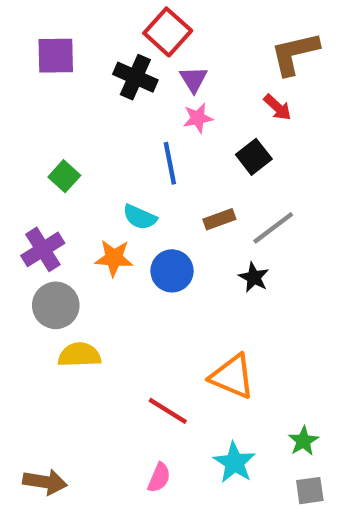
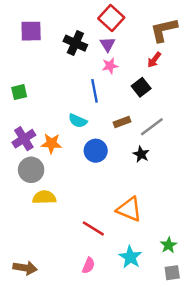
red square: (168, 32) -> (111, 18), moved
red arrow: (277, 107) -> (154, 60), turned 84
green square: (64, 176) -> (19, 92), moved, turned 35
orange star: (114, 258) -> (51, 144), moved

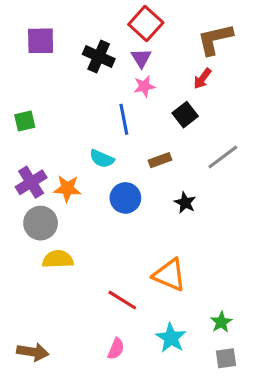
gray line: (152, 127) -> (223, 157), moved

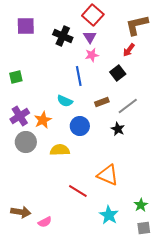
gray line: (223, 157) -> (128, 106), moved
orange star: (67, 188) -> (43, 120), turned -30
yellow semicircle: (58, 259) -> (60, 150), moved
pink semicircle: (116, 349) -> (45, 222), moved, turned 40
brown arrow: (33, 352) -> (21, 212), moved

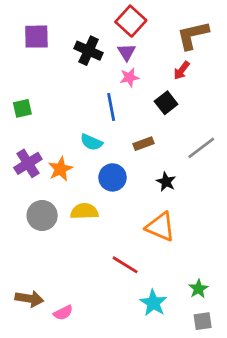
gray line: (128, 106) -> (201, 148), moved
gray circle: (26, 142) -> (42, 215), moved
orange triangle: (108, 175) -> (160, 227), moved
red line: (78, 191) -> (125, 265), moved

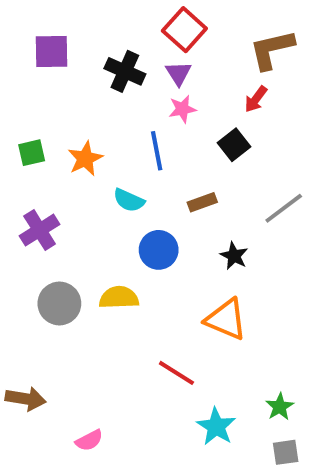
orange star: (60, 169) -> (85, 159), moved
brown arrow: (29, 299) -> (26, 399), moved

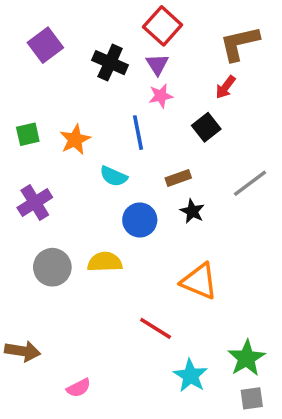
purple square: (51, 51) -> (45, 45), turned -36
black star: (234, 256) -> (192, 211), moved
green star: (280, 407) -> (246, 358), size x1.5

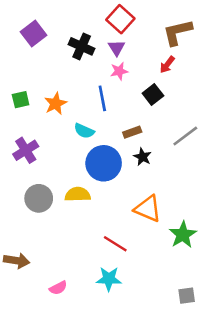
blue circle: (140, 220) -> (104, 163), size x1.4
green star: (246, 358) -> (183, 235), moved
cyan star: (190, 376) -> (109, 279), moved, turned -30

